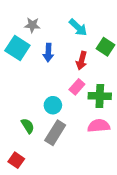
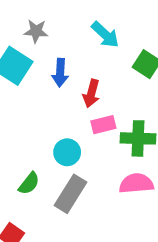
red arrow: (82, 61) -> (91, 93), moved
pink rectangle: (77, 87) -> (103, 125), turned 35
green semicircle: (28, 126) -> (29, 183), turned 70

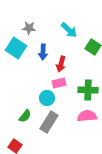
pink rectangle: (103, 125) -> (59, 83), moved

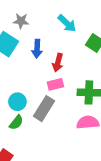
cyan circle: (47, 98) -> (17, 102), moved
gray rectangle: (49, 122) -> (44, 109), moved

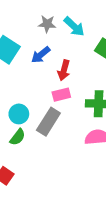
gray star: (21, 21) -> (47, 24), moved
blue arrow: (37, 49) -> (41, 55), turned 48

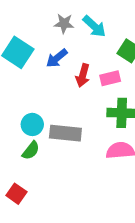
pink rectangle: (61, 95) -> (110, 78), moved
gray rectangle: (48, 122) -> (65, 133), turned 64

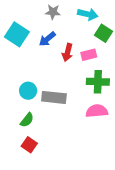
cyan arrow: (94, 26) -> (88, 14), moved, turned -30
green semicircle: (31, 150) -> (27, 120), moved
red square: (16, 194) -> (29, 145), moved

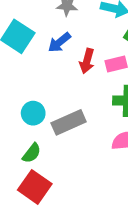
gray rectangle: (54, 97) -> (69, 122), turned -30
red square: (29, 145) -> (35, 187), size x1.5

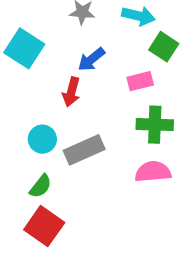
blue arrow: (59, 42) -> (91, 59), moved
red arrow: (87, 61) -> (71, 92), moved

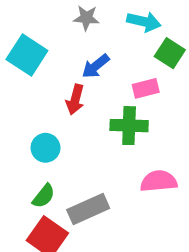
green cross: (155, 125) -> (129, 126), moved
gray rectangle: (84, 150) -> (88, 209), moved

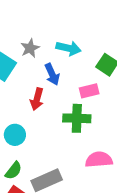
gray star: (86, 18) -> (30, 48), moved, turned -30
cyan arrow: (144, 22) -> (69, 48), moved
blue arrow: (96, 66) -> (52, 74), turned -75

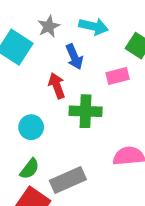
red arrow: (37, 99) -> (57, 86), turned 145
green cross: (77, 118) -> (86, 111), moved

